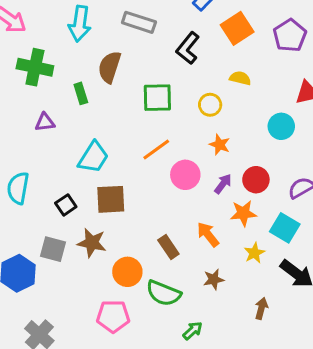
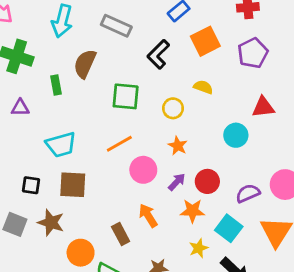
cyan trapezoid: (93, 157) -> (61, 145), turned 36
black square: (66, 205) -> (31, 185), turned 36
orange arrow: (208, 234) -> (148, 216), moved

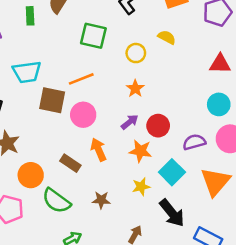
cyan circle: (236, 135) -> (219, 104), moved
pink circle: (143, 170) -> (83, 115), moved
brown square: (73, 185) -> (52, 100), moved
brown rectangle: (121, 234) -> (70, 163), turned -36

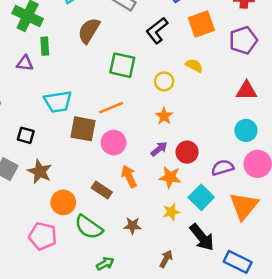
green rectangle: (30, 16) -> (45, 46), moved

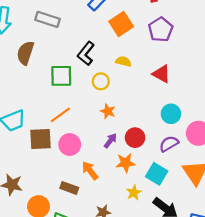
black L-shape: (157, 31) -> (86, 53), moved
red triangle: (247, 91) -> (161, 74), moved, turned 42
cyan circle: (246, 130) -> (171, 114), moved

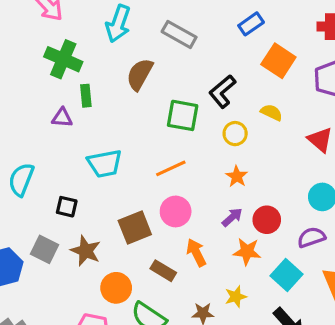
orange square: (121, 24) -> (278, 61), turned -35
brown square: (40, 139) -> (135, 227), moved, turned -30
yellow star: (134, 193) -> (236, 297), moved

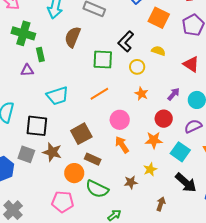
black square: (67, 207) -> (37, 126), size x1.6
pink circle: (176, 211) -> (120, 120), moved
purple arrow: (232, 217) -> (174, 94), moved
brown rectangle: (163, 271) -> (93, 159), moved

